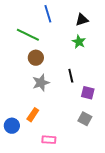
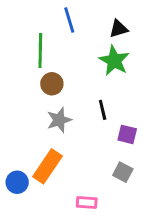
green line: (28, 35) -> (40, 50), turned 65
green star: (79, 42) -> (114, 61), size x1.5
orange rectangle: (33, 115) -> (48, 166), size x1.6
pink rectangle: (49, 140) -> (87, 203), moved

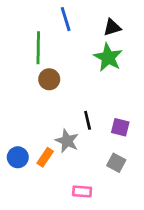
black line: (103, 110) -> (88, 120), moved
gray star: (59, 120) -> (67, 141), moved, turned -30
orange rectangle: (48, 166) -> (45, 157), size x0.6
blue circle: (17, 182) -> (18, 157), moved

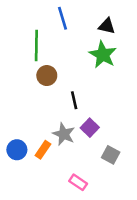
black triangle: (112, 27) -> (107, 26), turned 30
black line: (88, 120) -> (74, 100), moved
purple square: (120, 127) -> (90, 128), moved, turned 30
pink rectangle: (82, 191) -> (78, 182), turned 30

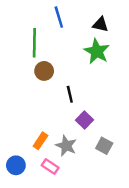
gray star: (64, 134) -> (66, 146), moved
blue circle: (17, 150) -> (16, 165), moved
pink rectangle: (78, 182) -> (50, 167), moved

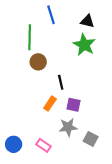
purple square: (85, 120) -> (74, 105), turned -32
orange rectangle: (40, 141) -> (50, 104), moved
gray star: (66, 146) -> (68, 127), moved, turned -30
gray square: (104, 146) -> (91, 139), moved

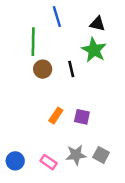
black line: (61, 82) -> (71, 69), moved
gray star: (68, 127) -> (76, 155), moved

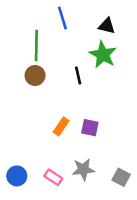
brown circle: (43, 69) -> (35, 75), moved
gray square: (101, 155) -> (121, 177), moved

